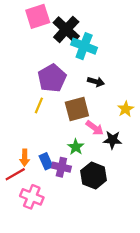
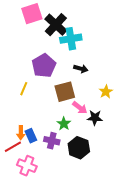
cyan cross: (84, 46) -> (71, 39), turned -30
yellow line: (39, 105) -> (24, 89), moved
blue rectangle: (46, 161) -> (31, 136), moved

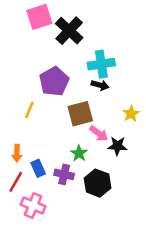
cyan cross: (71, 39) -> (101, 64), moved
orange arrow: (21, 133) -> (17, 153), moved
red line: (13, 147) -> (16, 182), turned -30

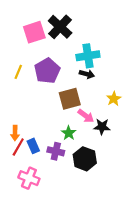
pink square: (39, 17) -> (34, 32), moved
yellow line: (29, 110) -> (18, 72), moved
red line: (16, 182) -> (18, 147), moved

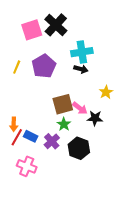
brown square: (70, 99) -> (63, 104), moved
blue rectangle: (33, 146) -> (31, 136), turned -40
purple cross: (56, 151) -> (52, 141), turned 35

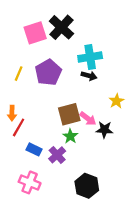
orange arrow: (14, 124) -> (12, 113), moved
red line: (17, 137) -> (19, 127), moved
black hexagon: (79, 148) -> (87, 186), moved

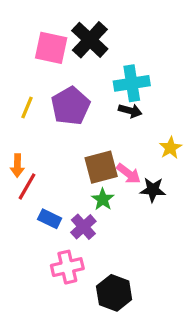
pink square: (35, 33) -> (51, 48), turned 30
pink cross: (30, 182) -> (67, 267), moved, turned -35
black hexagon: (87, 186) -> (114, 293), moved

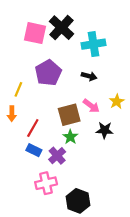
cyan cross: (132, 83) -> (93, 44), moved
yellow line: (27, 108) -> (18, 89), moved
pink arrow: (129, 174) -> (91, 106), moved
red line: (27, 186) -> (33, 128), moved

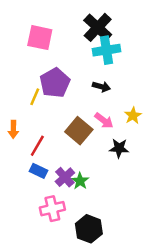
black cross: (61, 28) -> (98, 27), moved
yellow line: (18, 89) -> (35, 97), moved
brown square: (69, 115) -> (79, 131), turned -35
green star: (70, 137) -> (80, 181), moved

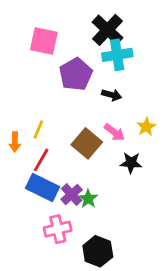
purple pentagon: (55, 83) -> (76, 74), moved
yellow line: (35, 97) -> (38, 130), moved
blue rectangle: (39, 171) -> (43, 188), size x1.6

